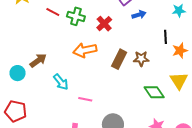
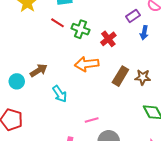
blue arrow: (139, 15) -> (144, 33), turned 112
pink line: (85, 99) -> (92, 120), moved, turned -32

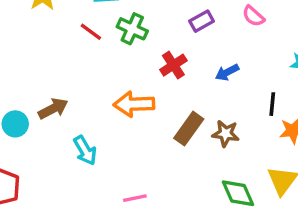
purple rectangle: (133, 16) -> (202, 21), moved
green cross: (80, 29) -> (132, 29), moved
blue arrow: (144, 33) -> (227, 72), moved, turned 48

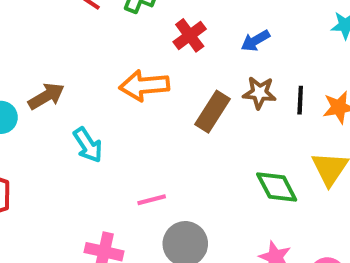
black line: (272, 104) -> (300, 100), moved
brown star: (226, 134) -> (259, 93), moved

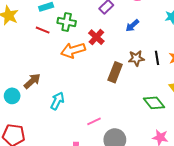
blue arrow: (255, 41) -> (132, 26), moved
orange arrow: (144, 85) -> (73, 50), moved
cyan arrow: (88, 145) -> (57, 101), turned -108

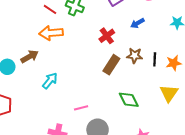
red cross: (96, 37) -> (107, 36), moved
orange arrow: (73, 50) -> (51, 33), moved
green diamond: (154, 103) -> (129, 100), moved

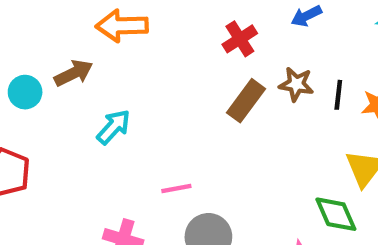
green diamond: (129, 100) -> (336, 214), moved

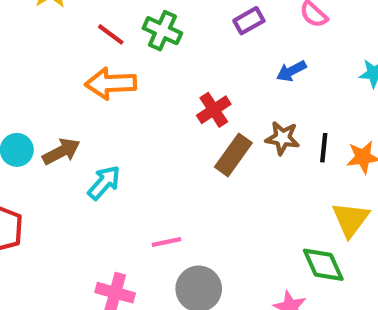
red cross: (240, 39) -> (214, 110), moved
brown arrow: (74, 73) -> (61, 151), moved

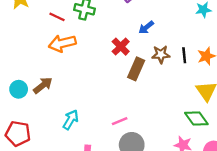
blue arrow: (291, 71) -> (146, 27), moved
cyan arrow: (104, 183) -> (71, 120), moved
pink line: (167, 242) -> (120, 121), moved

